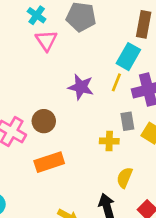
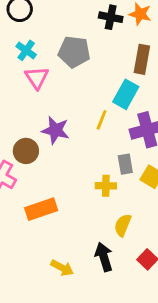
yellow line: (116, 82) -> (102, 120), moved
purple star: (81, 87) -> (55, 130), moved
brown circle: (44, 121) -> (26, 151), moved

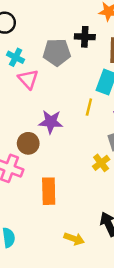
black cross: (111, 17) -> (85, 37), moved
yellow cross: (106, 186) -> (101, 163), turned -30
orange rectangle: (41, 209) -> (49, 191), turned -64

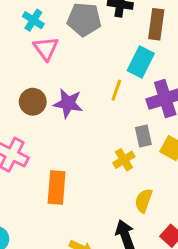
brown circle: (28, 143) -> (33, 102), moved

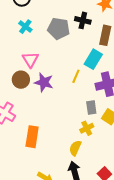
pink triangle: (46, 48) -> (30, 60), moved
yellow cross: (124, 160) -> (87, 128), moved
yellow semicircle: (144, 201) -> (75, 148), moved

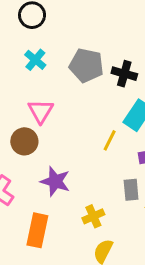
black cross: (83, 20) -> (124, 74), moved
purple star: (44, 82) -> (55, 181), moved
yellow cross: (87, 128) -> (93, 216), moved

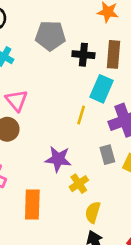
gray pentagon: (86, 65) -> (50, 36), moved
purple star: (55, 181) -> (58, 159), moved

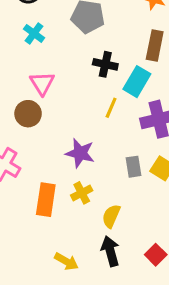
black cross: (83, 55) -> (105, 64), moved
gray rectangle: (107, 155) -> (133, 167), moved
yellow cross: (79, 184) -> (82, 193), moved

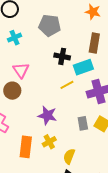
cyan cross: (34, 33) -> (15, 38), turned 32
cyan rectangle: (137, 82) -> (83, 67), turned 42
yellow line: (111, 108) -> (67, 85), turned 40

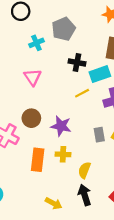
gray pentagon: (50, 25) -> (64, 29), turned -30
cyan cross: (15, 38) -> (36, 43), moved
brown circle: (12, 91) -> (31, 118), moved
yellow cross: (49, 142) -> (63, 154), turned 32

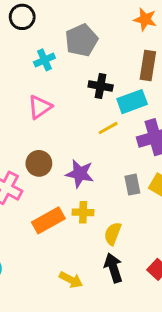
pink triangle: (33, 77) -> (40, 107), turned 30
orange rectangle: (38, 160) -> (48, 220), turned 55

